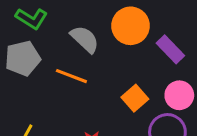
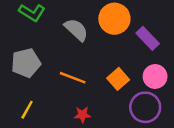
gray pentagon: (23, 58) -> (26, 63), moved
orange line: (71, 76) -> (73, 78), moved

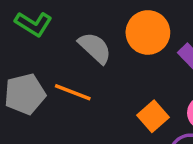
orange line: (73, 78) -> (73, 92), moved

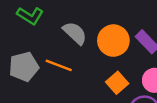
orange circle: (148, 32) -> (113, 41), moved

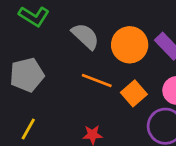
orange line: (59, 65) -> (97, 80), moved

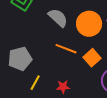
gray pentagon: (27, 75) -> (20, 59), moved
yellow line: (28, 129) -> (35, 83), moved

